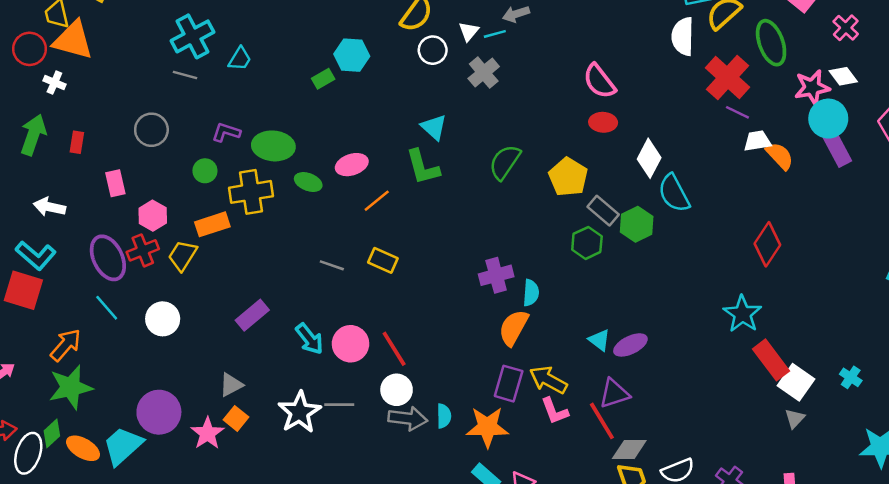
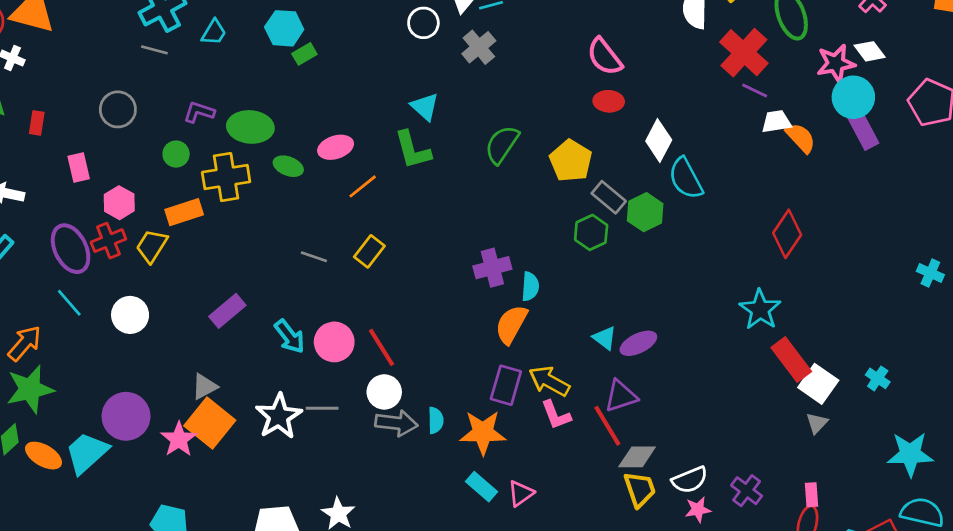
cyan hexagon: (352, 55) -> (284, 28), moved
yellow rectangle: (383, 260) -> (369, 251), turned -76
orange square: (236, 418) -> (210, 423), size x1.8

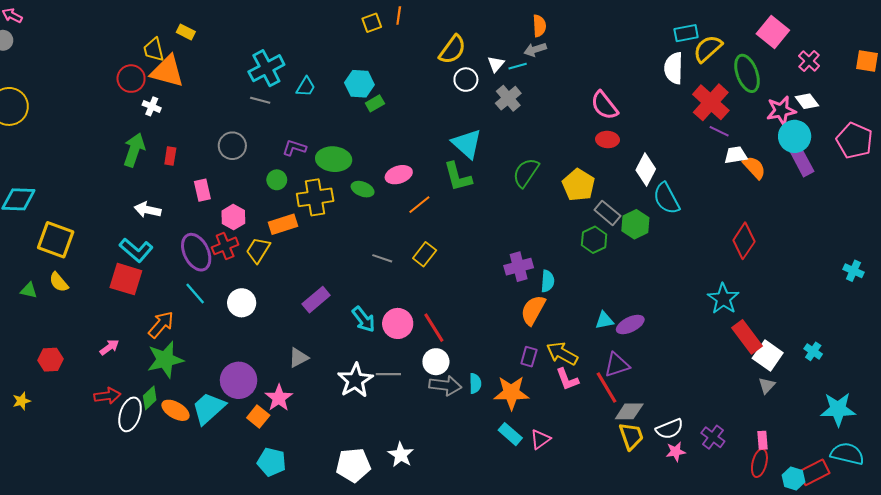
cyan triangle: (425, 107) -> (467, 144), size x1.4
cyan triangle: (605, 338) -> (604, 320), turned -48
purple rectangle: (506, 385) -> (529, 357), size x0.7
orange square: (210, 423) -> (258, 416), moved, size x0.6

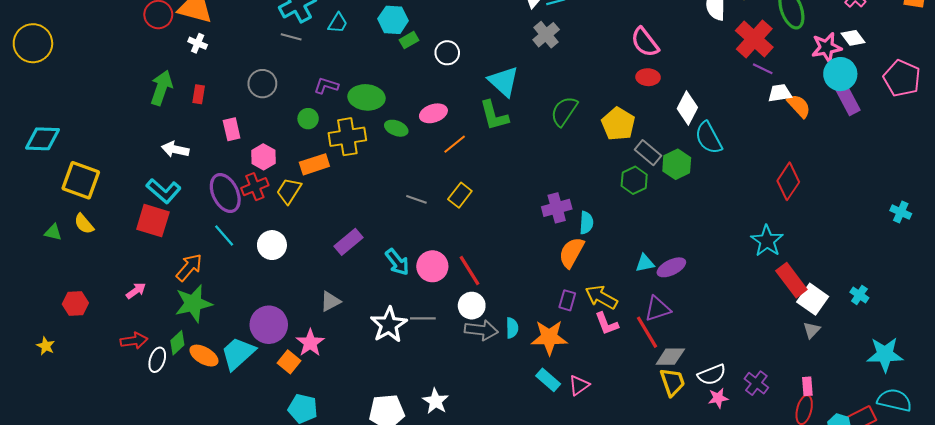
white circle: (466, 80) -> (447, 53), moved
white cross: (152, 106) -> (198, 43), moved
yellow star: (21, 401) -> (46, 346), turned -30
white ellipse: (130, 414) -> (157, 360), size x0.7

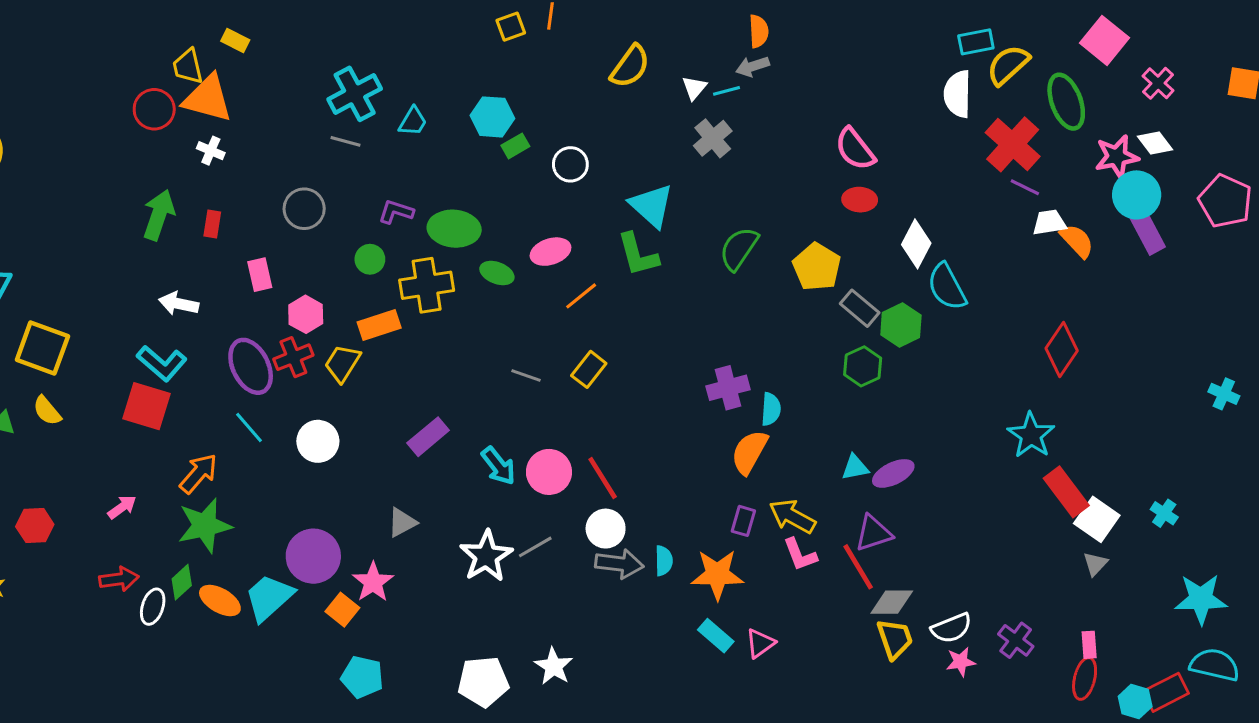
green hexagon: (634, 180) -> (863, 366), moved
gray line: (423, 318) -> (535, 547), turned -30

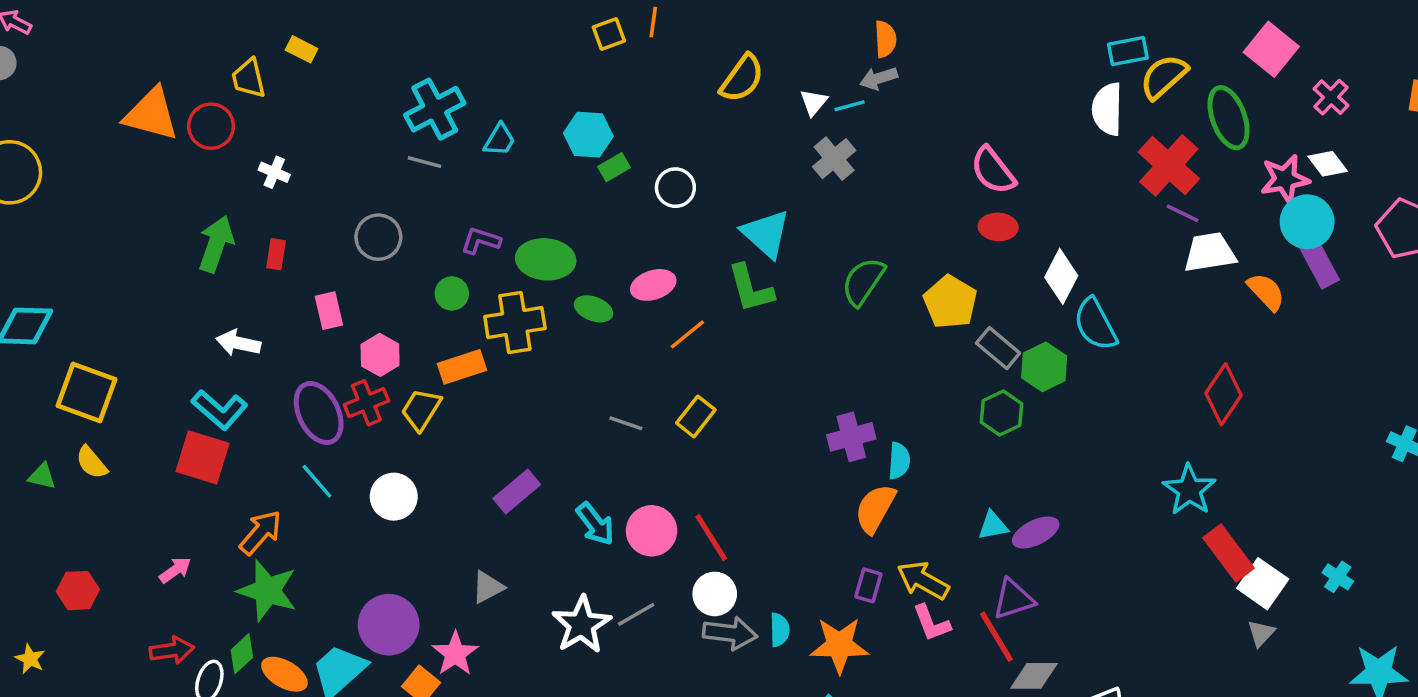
orange triangle: (208, 99) -> (151, 114), moved
white trapezoid: (1049, 223) -> (1210, 253), size x1.4
orange semicircle: (1077, 241) -> (1266, 292), moved
green star: (205, 526) -> (267, 591), turned 30

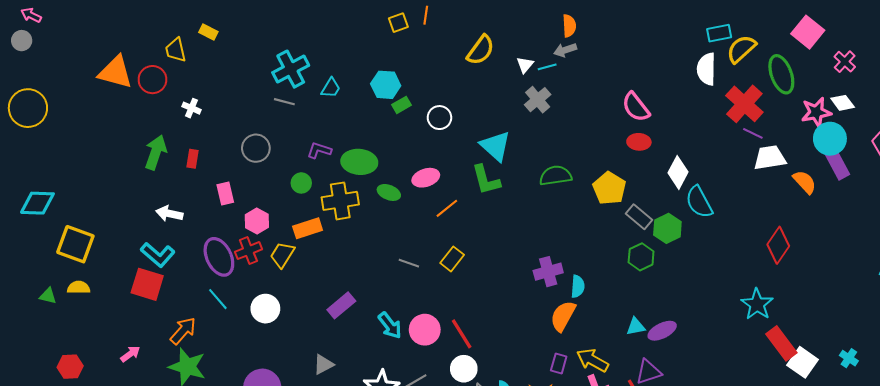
green semicircle: (863, 282) -> (556, 176), turned 48
yellow semicircle: (92, 462) -> (79, 287), turned 130

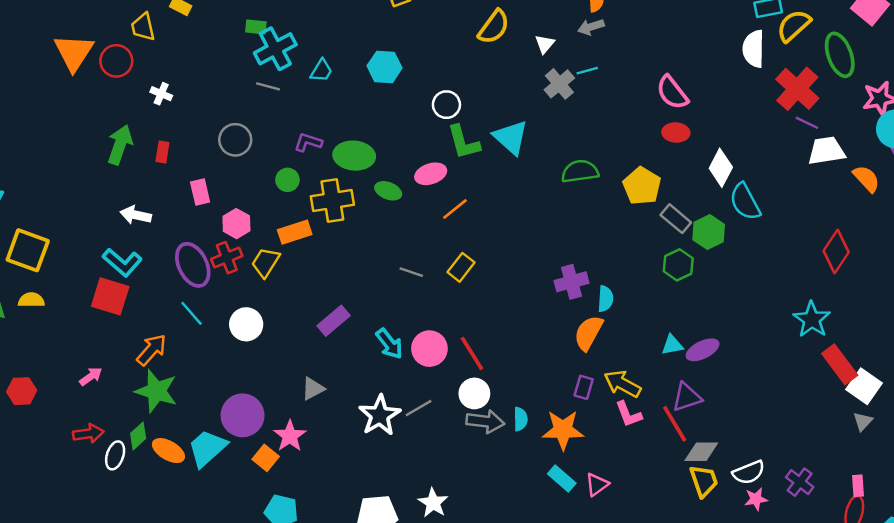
cyan line: (547, 67) -> (587, 71), moved
orange triangle: (116, 72) -> (74, 52), turned 48
green rectangle: (401, 105) -> (256, 27), moved, turned 36
green L-shape: (486, 180) -> (463, 142), moved

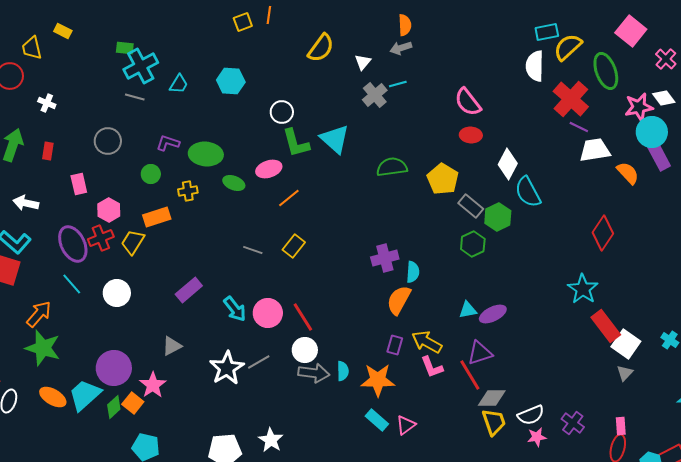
yellow cross: (332, 200) -> (188, 191), size x0.6
green diamond: (138, 436) -> (114, 407), moved

